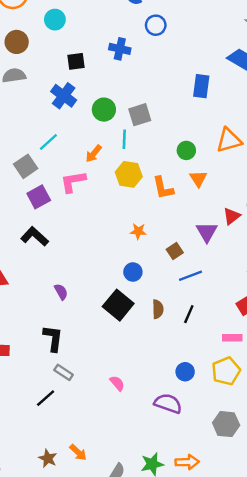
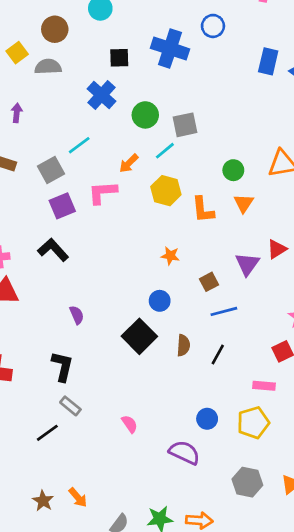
blue cross: (120, 49) -> (170, 49), size x1.5
blue rectangle: (201, 86) -> (268, 61), moved
cyan line: (124, 139) -> (165, 151), turned 42

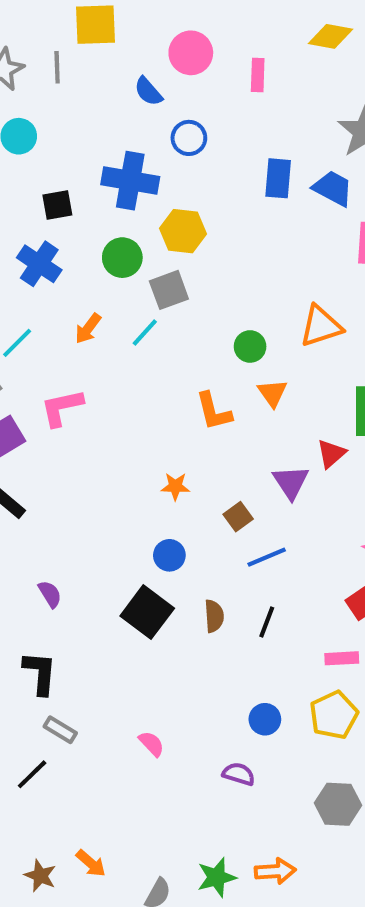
green circle: (145, 115) -> (122, 258), moved
orange arrow: (129, 163) -> (88, 329), moved
yellow hexagon: (166, 191) -> (183, 231), moved
purple semicircle: (184, 453) -> (239, 774), size x0.7

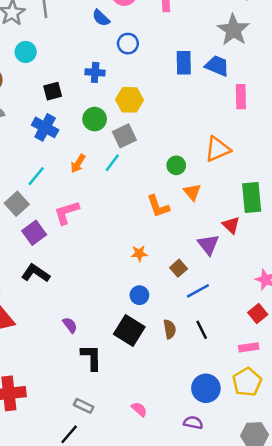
blue cross: (130, 181) -> (95, 72), size x0.6
red triangle: (331, 454) -> (231, 225), turned -30
black line: (267, 622) -> (202, 330), turned -42
black L-shape: (40, 673) -> (91, 357), moved
blue circle: (265, 719) -> (206, 388), size x1.5

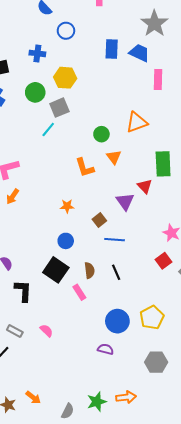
orange arrow: (78, 164) -> (13, 196), moved
blue line: (198, 291) -> (115, 240), turned 30
pink rectangle: (249, 347) -> (79, 292), moved, turned 63
pink semicircle: (139, 409) -> (46, 331), moved

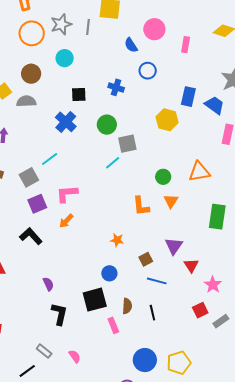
yellow hexagon: (65, 78) -> (167, 120), moved
red triangle: (145, 186) -> (191, 266), moved
black square: (56, 270) -> (95, 300), turned 30

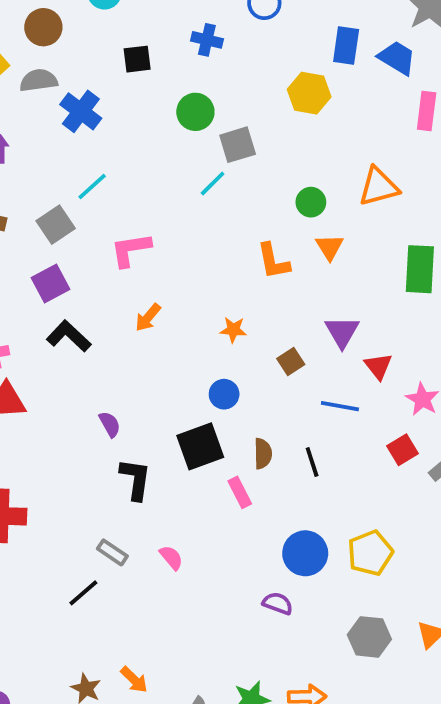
blue cross: (66, 122) -> (81, 111), moved
purple square: (37, 204) -> (51, 284), moved
orange arrow: (66, 221) -> (148, 317), moved
blue line: (157, 281) -> (340, 406), moved

